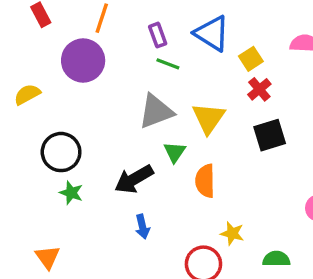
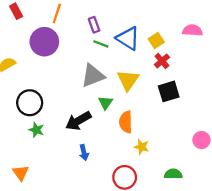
blue triangle: (212, 33) -> (128, 38), moved
yellow star: (232, 233) -> (142, 147), moved

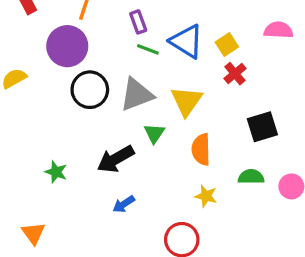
black square: (169, 91) -> (262, 127), moved
black circle: (30, 103) -> (90, 90), moved
orange semicircle: (126, 122) -> (201, 149), moved
blue arrow: (84, 152) -> (124, 204), turned 70
green semicircle: (173, 174) -> (251, 177), moved

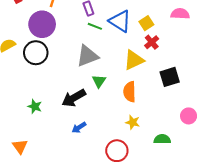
black circle: (90, 90) -> (36, 53), moved
yellow triangle: (187, 101) -> (134, 60), moved, turned 30
green semicircle: (251, 177) -> (162, 139), moved

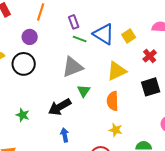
purple circle: (42, 24) -> (30, 37), size x0.6
red cross: (152, 42) -> (150, 56), moved
blue arrow: (79, 128) -> (65, 135), turned 112

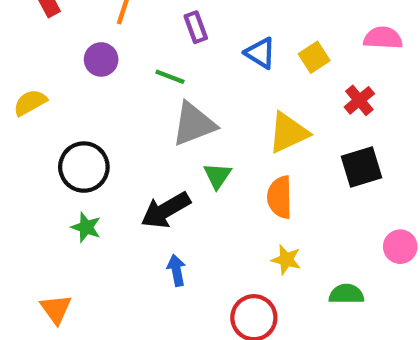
blue triangle: (104, 34) -> (260, 53), size x0.7
green line: (80, 39) -> (170, 77), moved
black circle: (24, 64) -> (84, 167), moved

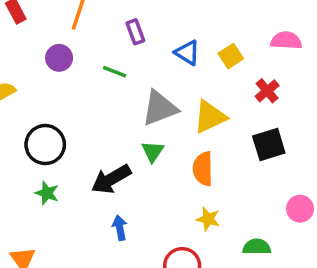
gray triangle: (194, 124) -> (160, 108), moved

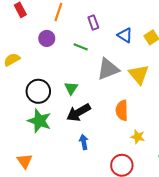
yellow triangle: (210, 117) -> (139, 74), turned -45
green triangle: (153, 151) -> (71, 88), moved
orange semicircle: (203, 169) -> (122, 110), moved
green star: (47, 193) -> (39, 121), size x1.6

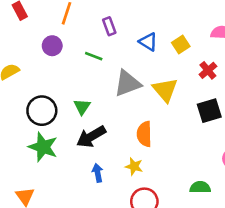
yellow star: (138, 137) -> (134, 166), moved

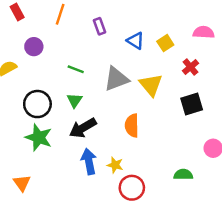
purple circle: (52, 46) -> (34, 47), moved
green line: (94, 56) -> (76, 69), moved
yellow star: (134, 166) -> (115, 165), moved
blue arrow: (98, 173) -> (89, 161), size x1.5

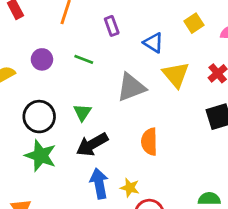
yellow square: (165, 43) -> (194, 23), moved
purple circle: (34, 47) -> (42, 59), moved
green line: (76, 69) -> (84, 59), moved
yellow triangle: (151, 85) -> (176, 75), moved

